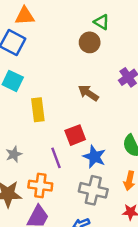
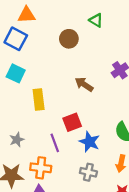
brown circle: (90, 42) -> (69, 39), moved
gray cross: (93, 190) -> (88, 172), size x0.7

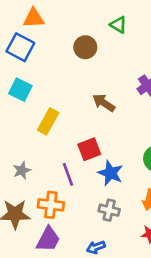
yellow rectangle: (39, 100) -> (48, 121), turned 36

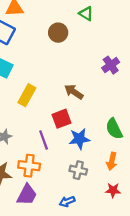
brown arrow: (104, 103) -> (74, 92), moved
blue star: (110, 173) -> (79, 139), turned -30

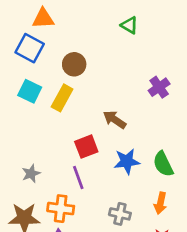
brown circle: (58, 33) -> (74, 64), moved
yellow rectangle: (27, 95) -> (62, 98), moved
red square: (61, 119) -> (86, 147), moved
blue star: (79, 139) -> (127, 161), moved

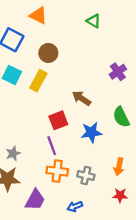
orange triangle: (43, 18) -> (38, 15), moved, turned 30
green semicircle: (163, 164) -> (121, 117), moved
gray star: (31, 173) -> (13, 153), moved
orange cross: (61, 209) -> (57, 171), moved

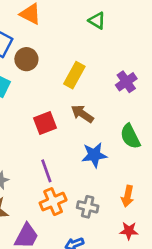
brown circle: (48, 53) -> (26, 59), moved
yellow rectangle: (38, 81) -> (74, 75), moved
red square: (58, 120) -> (45, 123), moved
orange cross: (57, 171) -> (53, 202), turned -30

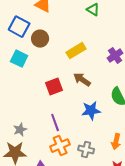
yellow rectangle: (74, 75) -> (76, 51), turned 30

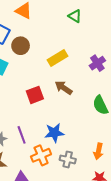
blue star: (91, 111) -> (54, 133), moved
purple line: (55, 123) -> (22, 135), moved

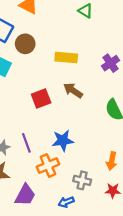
yellow rectangle: (57, 58) -> (66, 57), turned 36
gray cross: (68, 159) -> (82, 180), moved

